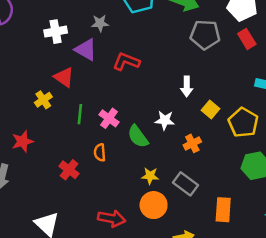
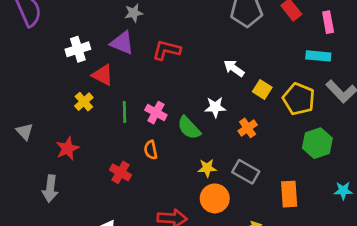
white cross: (56, 32) -> (78, 49), moved
white arrow: (187, 86) -> (234, 68), turned 132

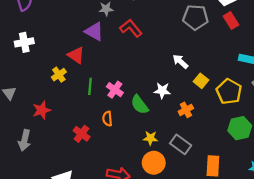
white cross: (78, 49) -> (24, 42), moved
red L-shape: (167, 50) -> (131, 28), moved, turned 30

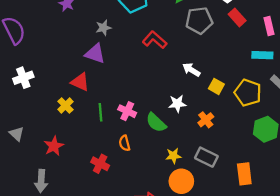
red L-shape: (131, 28) -> (155, 40), moved

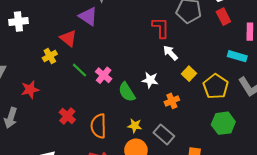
red L-shape: (155, 40) -> (161, 28), moved, turned 35
green line: (101, 112) -> (80, 70), turned -56
orange semicircle: (125, 143) -> (98, 126), moved, size x1.6

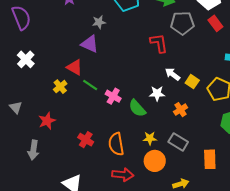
white cross: (18, 22) -> (26, 59), turned -30
white arrow: (170, 53) -> (173, 74), moved
green line: (80, 70) -> (90, 85), moved

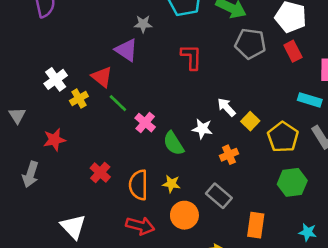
red L-shape: (159, 43) -> (191, 57), moved
white cross: (26, 59) -> (56, 79), moved
yellow star: (150, 138) -> (171, 184), moved

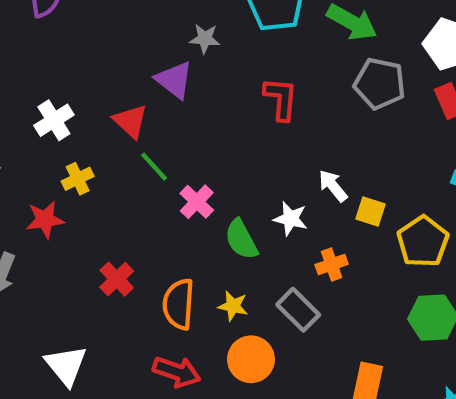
yellow cross: (79, 98) -> (78, 179), moved
yellow square: (250, 121) -> (371, 211), turned -30
gray rectangle: (219, 196) -> (298, 310), moved

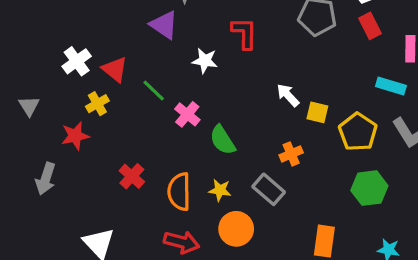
red triangle: (130, 121) -> (115, 69), moved
white star: (291, 219) -> (205, 61), moved

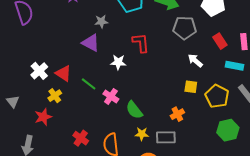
red rectangle: (370, 26) -> (220, 41), moved
white arrow: (288, 95) -> (195, 61), moved
gray rectangle: (269, 189) -> (166, 137), turned -36
yellow star: (220, 190) -> (142, 134), moved

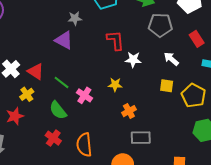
white star: (118, 62) -> (133, 60), moved
green semicircle: (134, 110) -> (58, 110), moved
orange cross: (177, 114) -> (129, 111), moved
yellow star: (142, 134) -> (115, 85), moved

